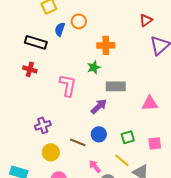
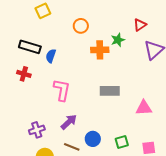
orange circle: (79, 21) -> (81, 26), moved
blue semicircle: (60, 29) -> (51, 56), moved
green star: (94, 67) -> (118, 40), moved
purple arrow: (99, 106) -> (69, 122), moved

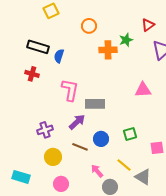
gray rectangle: (110, 91) -> (95, 104), moved
pink triangle: (144, 108) -> (143, 90), moved
green square: (122, 142) -> (130, 134), moved

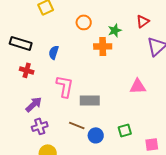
green star: (126, 40) -> (115, 30), moved
black rectangle: (38, 47) -> (21, 43), moved
purple arrow: (77, 122) -> (34, 104), moved
brown line: (80, 147) -> (77, 125), moved

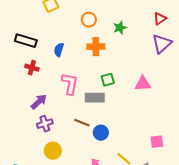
red triangle: (143, 21) -> (160, 19), moved
orange cross: (103, 46) -> (96, 47), moved
green square: (125, 130) -> (108, 80), moved

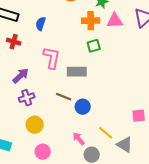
orange cross: (96, 47) -> (91, 21), moved
green square: (108, 80) -> (94, 46), moved
pink triangle: (143, 84) -> (115, 21), moved

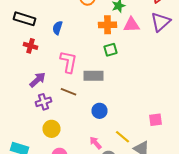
brown line: (64, 97) -> (68, 92), moved

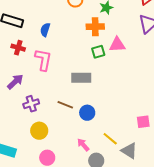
pink triangle: (132, 25) -> (117, 45), moved
pink L-shape: (68, 62) -> (43, 60), moved
purple arrow: (38, 80) -> (15, 82), moved
brown line: (68, 92) -> (65, 105), moved

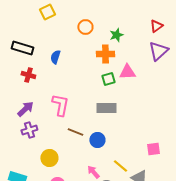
pink L-shape: (43, 60) -> (60, 105), moved
gray rectangle: (81, 78) -> (106, 108), moved
purple cross: (31, 104) -> (29, 130), moved

